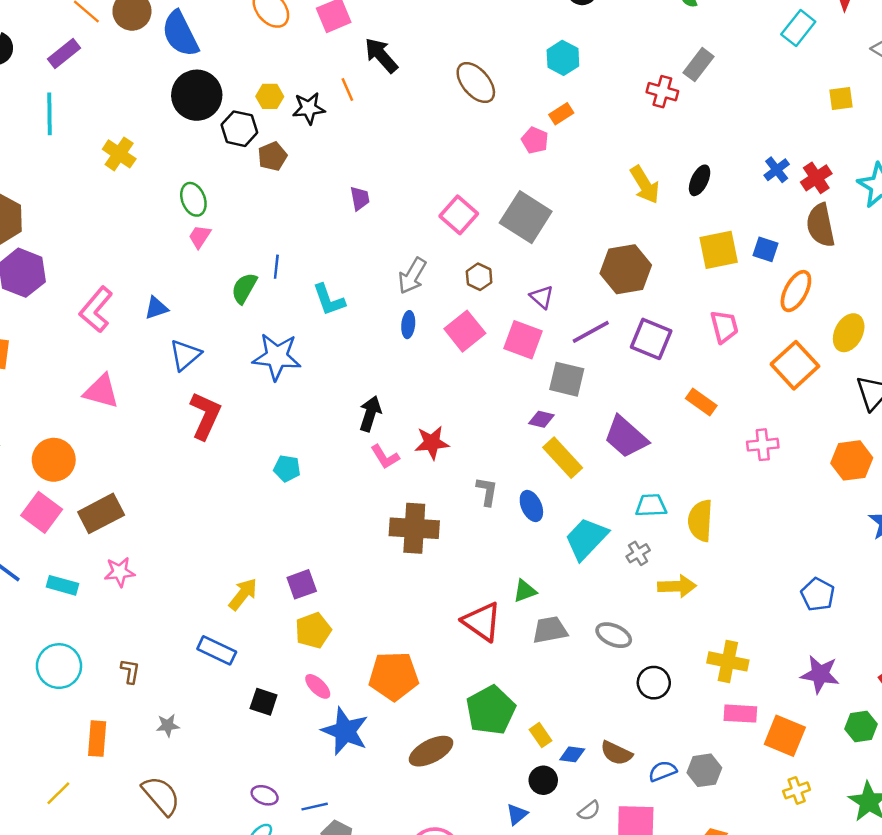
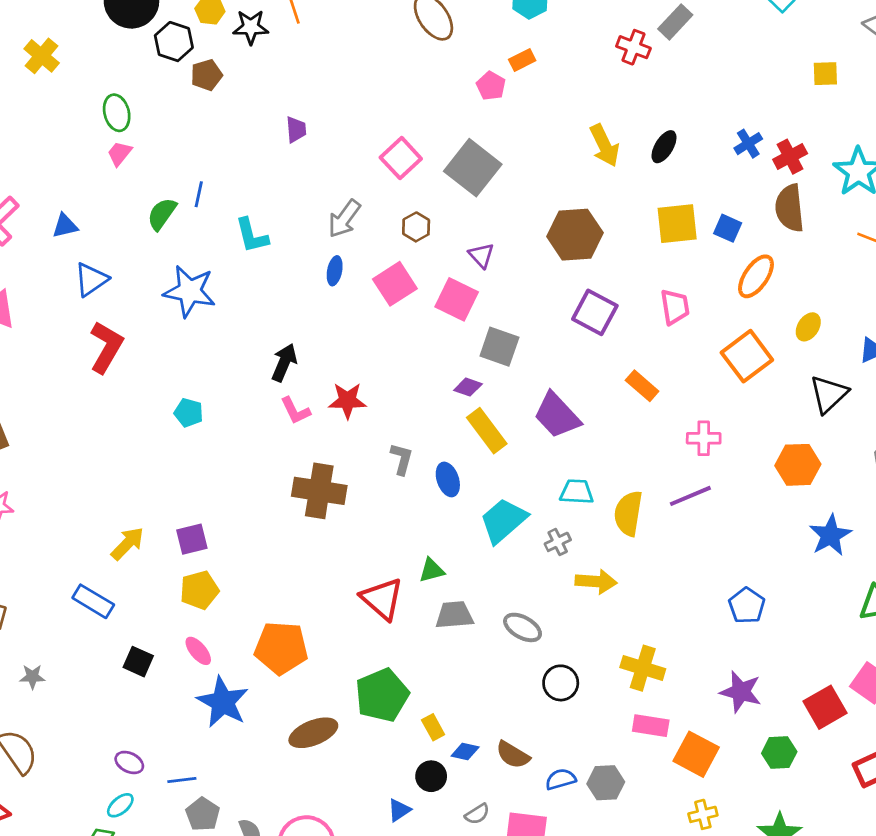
purple line: (591, 332) -> (690, 496), moved
yellow ellipse: (849, 333) -> (808, 327), size x0.7

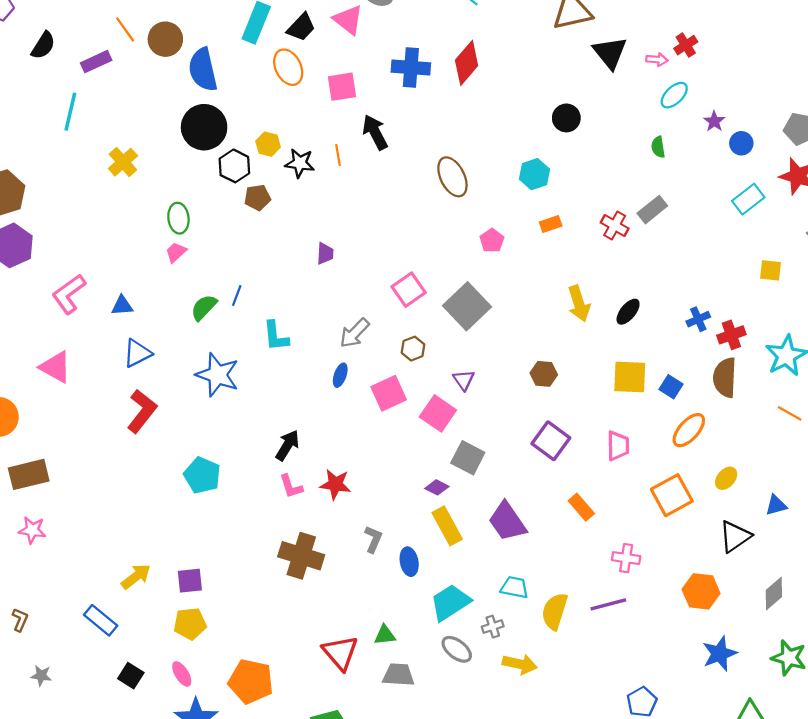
orange rectangle: (522, 60) -> (551, 224), moved
brown hexagon: (575, 235) -> (544, 374), size x0.6
cyan pentagon: (189, 413) -> (202, 475), size x1.5
gray ellipse: (523, 627) -> (457, 649), moved

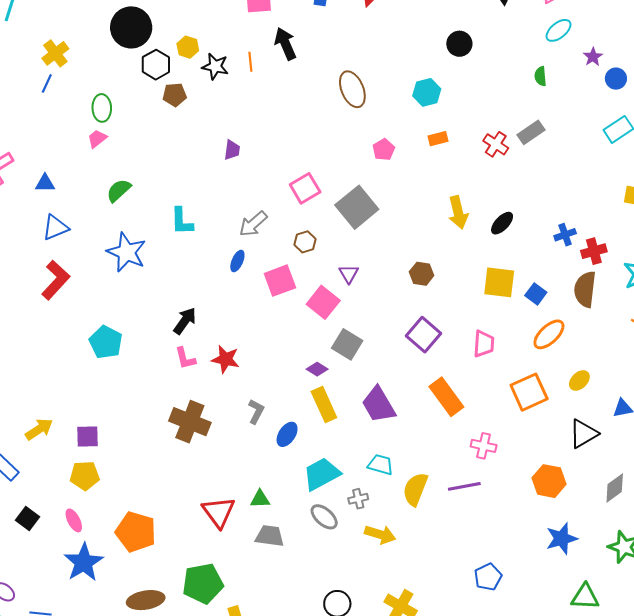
blue line: (237, 296) -> (47, 83), moved
orange rectangle: (581, 507) -> (446, 397), size x1.5
blue ellipse: (409, 562) -> (287, 434), turned 40

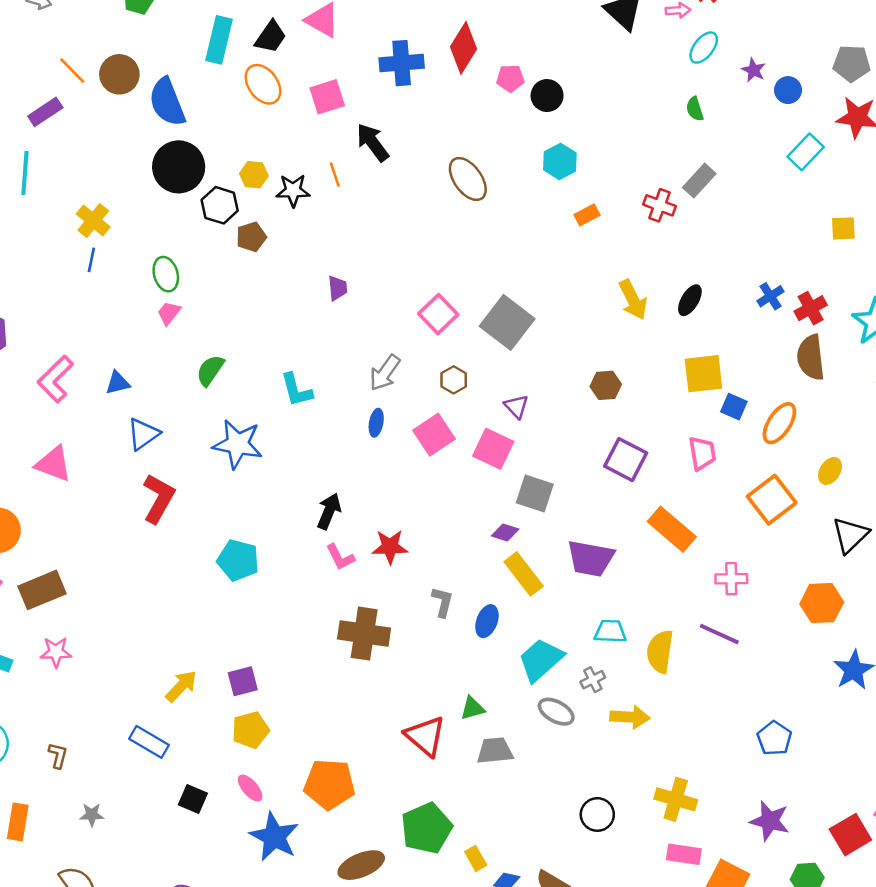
black circle: (459, 44) -> (547, 96), moved
pink pentagon: (384, 150) -> (510, 78), moved, turned -30
blue square: (536, 294) -> (734, 407), moved
purple trapezoid: (379, 405) -> (591, 558), turned -36
purple line: (464, 486) -> (719, 634), turned 48

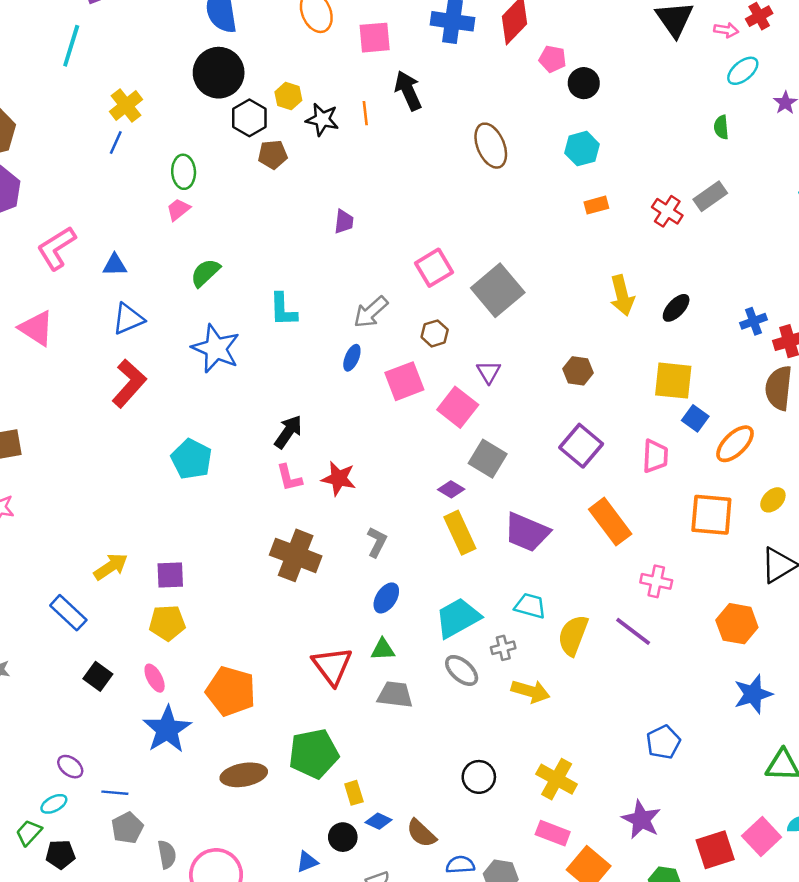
orange square: (772, 500) -> (711, 515), turned 30
blue ellipse: (487, 621) -> (386, 598), moved

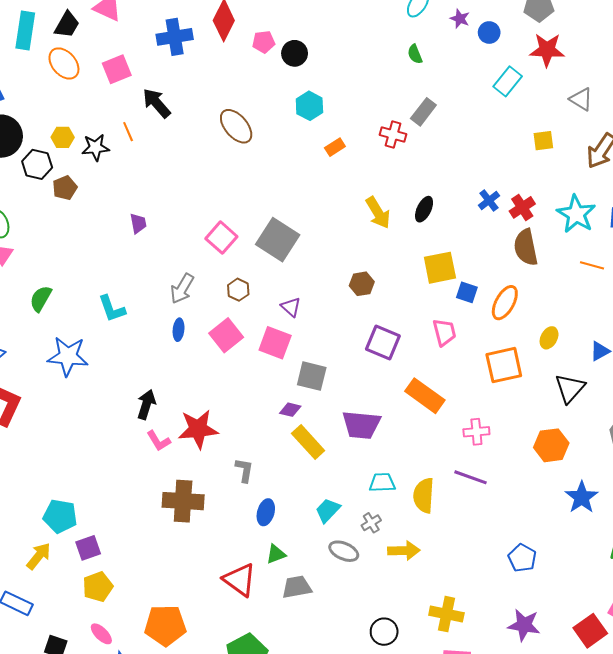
cyan pentagon: (192, 459) -> (60, 516), moved
red star: (339, 479) -> (198, 429), size x1.4
cyan trapezoid: (458, 618) -> (328, 510), size x0.7

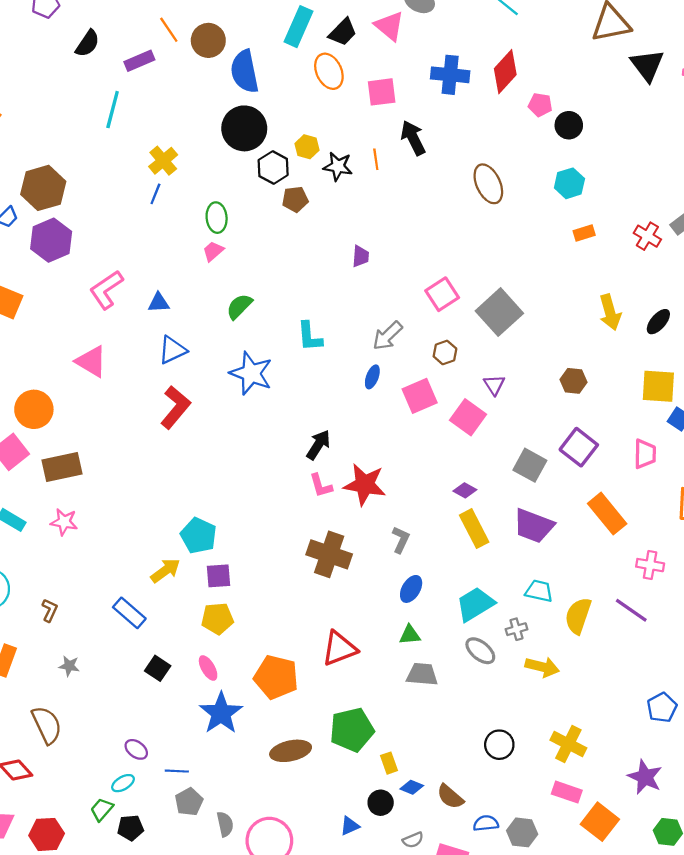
gray square: (312, 376) -> (530, 465), moved
cyan trapezoid: (328, 510) -> (475, 604), size x1.4
red triangle: (240, 580) -> (339, 648), moved, turned 48

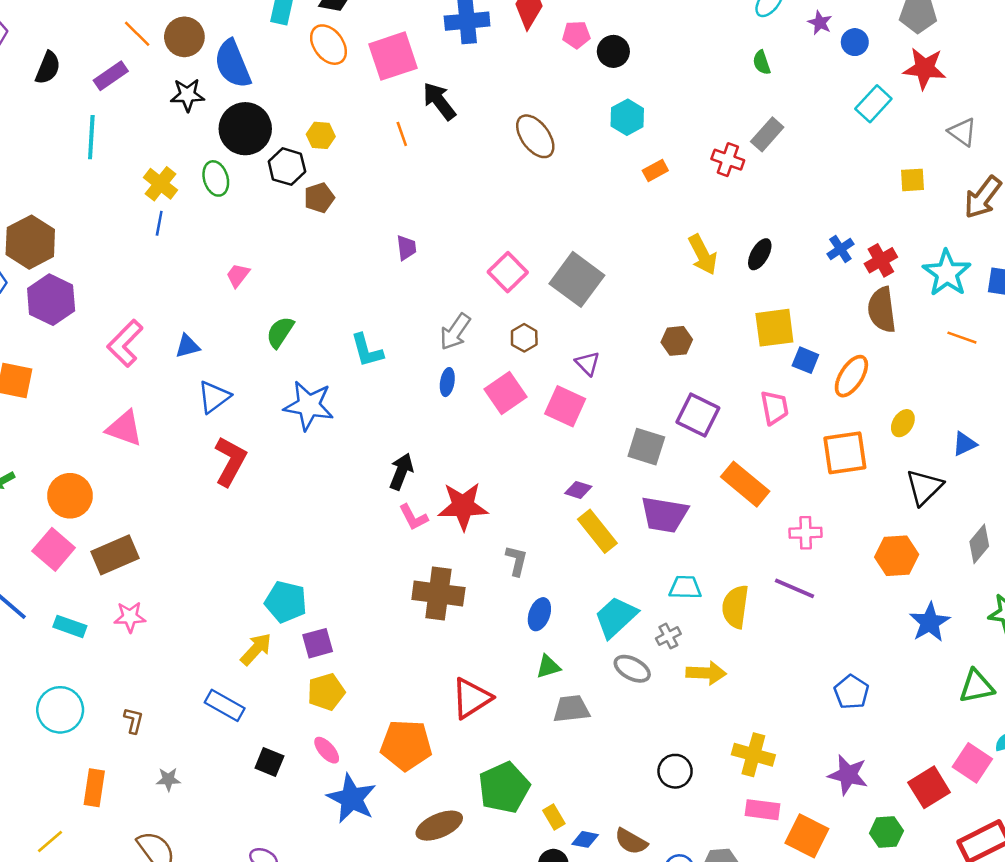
pink square: (382, 92) -> (393, 56), size x1.4
black star: (338, 166) -> (187, 95), moved
green ellipse: (217, 218) -> (216, 178), moved

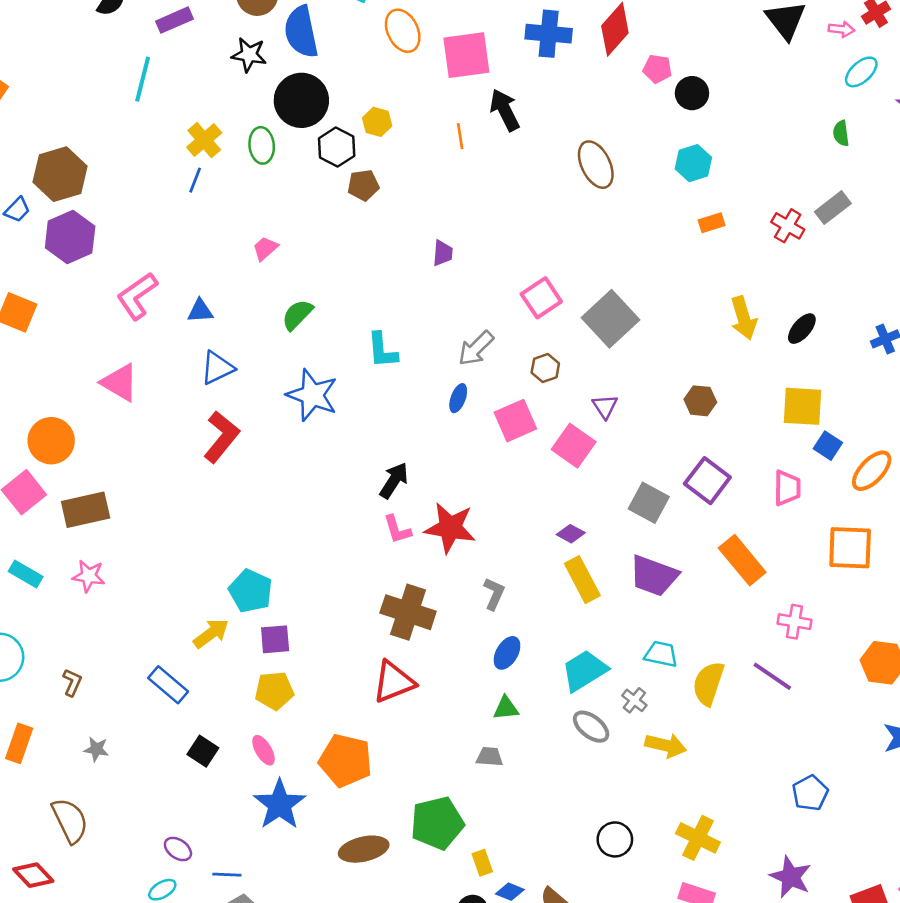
gray cross: (668, 636) -> (634, 700), turned -35
red triangle: (471, 698) -> (394, 682), moved
gray trapezoid: (571, 709) -> (489, 757), moved, size x0.7

